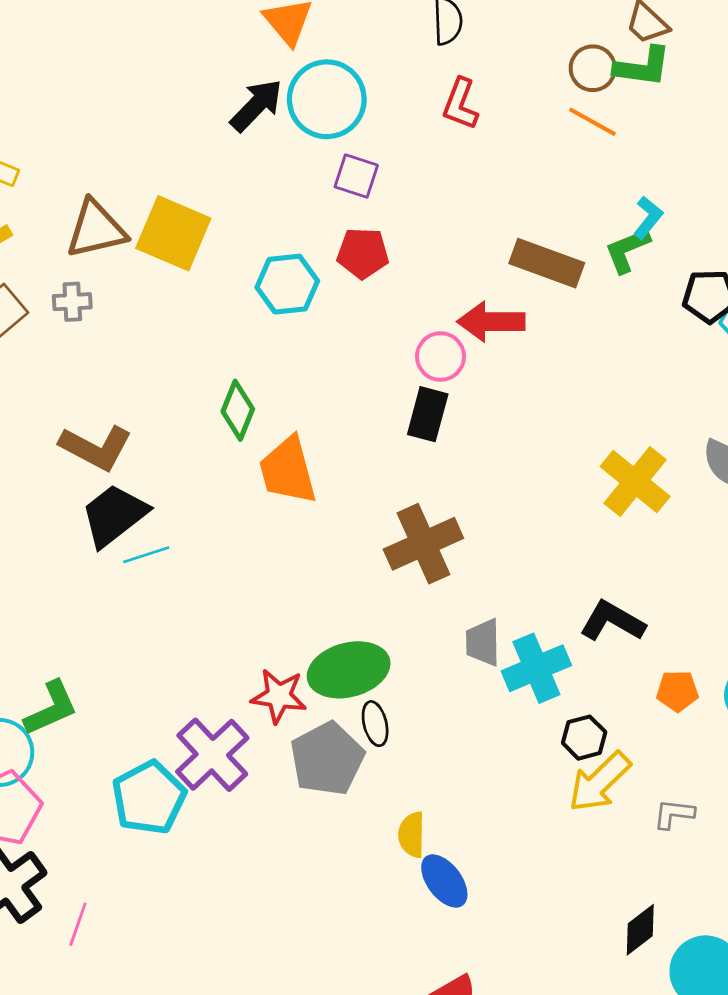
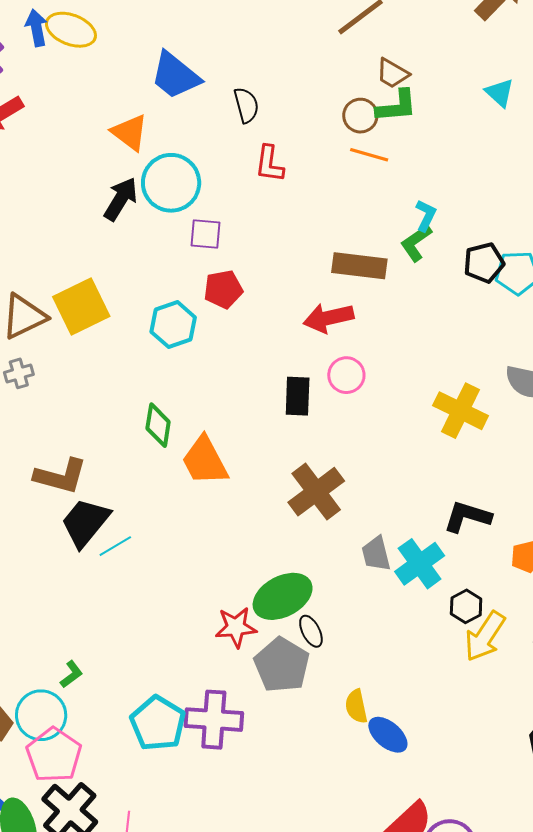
yellow square: (173, 233) -> (81, 306), turned -36
pink circle: (440, 357) -> (346, 375), moved
green L-shape: (51, 708) -> (71, 674), size x0.6
purple cross: (212, 755) -> (214, 720), moved, turned -30

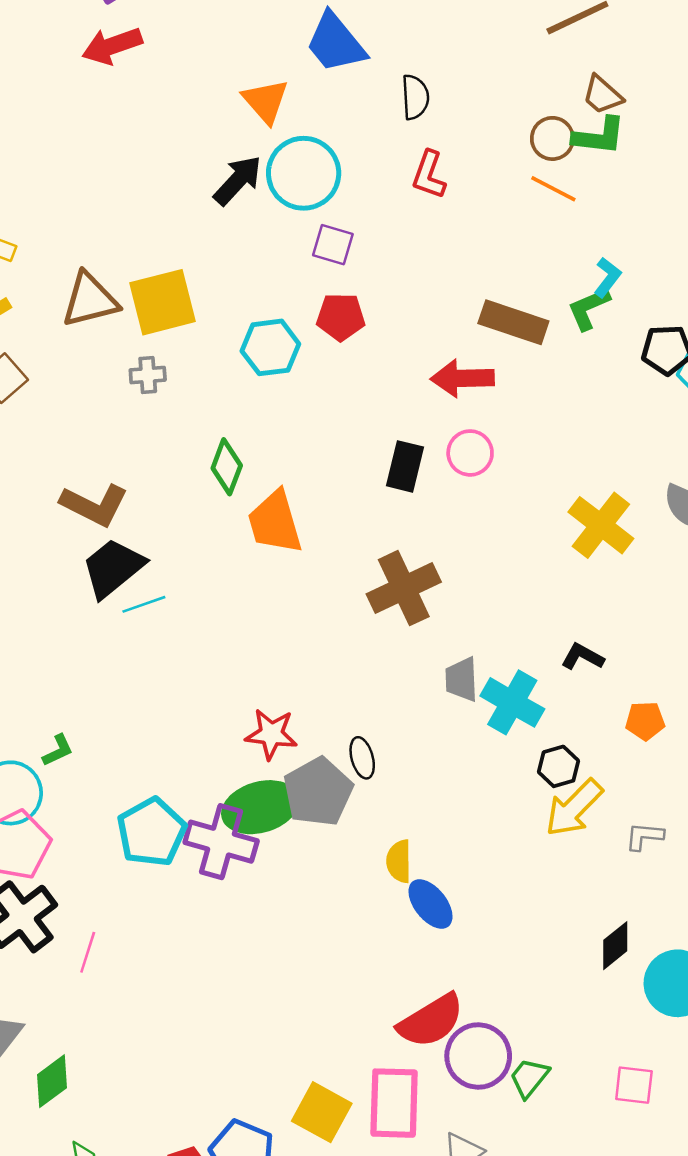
gray cross: (19, 373) -> (148, 375), moved
black L-shape: (467, 517) -> (583, 657), size x0.7
cyan cross: (420, 564) -> (512, 702), turned -36
green ellipse: (283, 596) -> (260, 807), moved

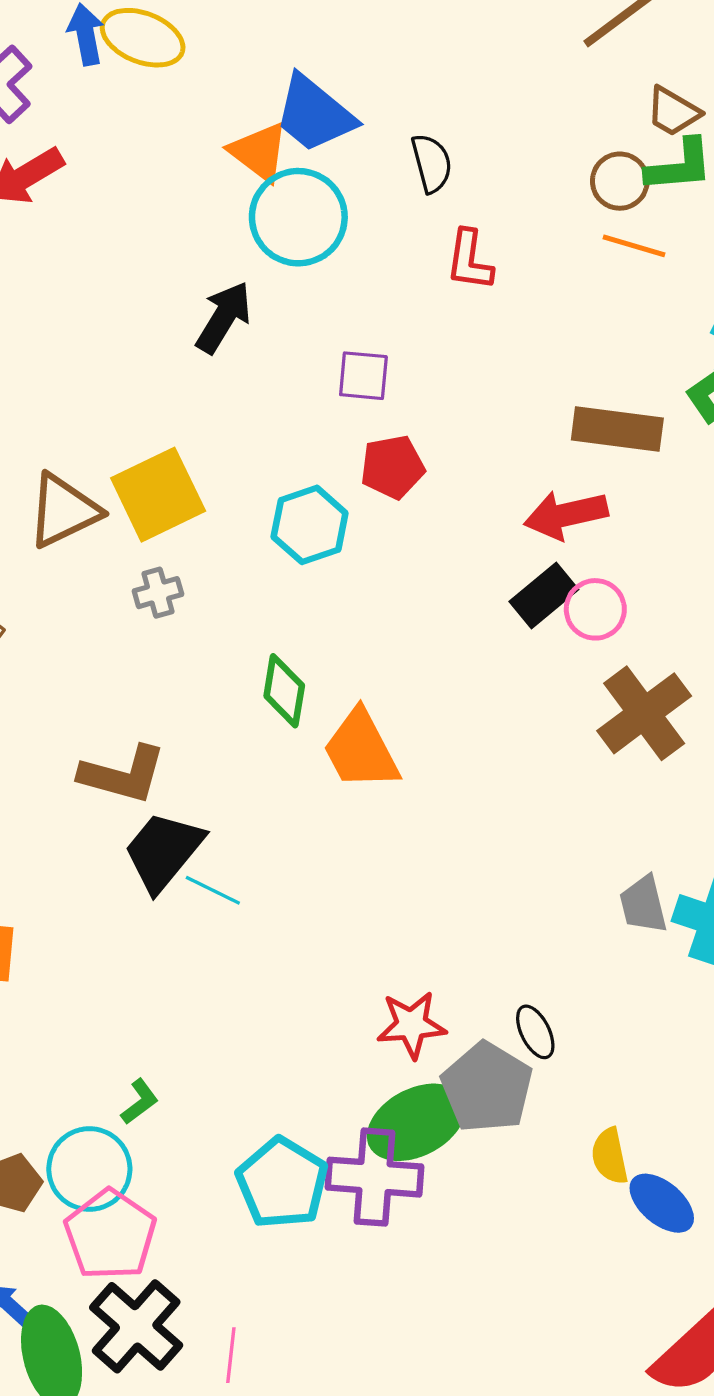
orange triangle: (266, 101) -> (259, 152), moved
cyan circle: (304, 173) -> (298, 217), moved
black rectangle: (405, 466) -> (544, 595), moved, turned 48
brown cross: (404, 588) -> (644, 713), moved
cyan line: (144, 604) -> (213, 890), turned 57

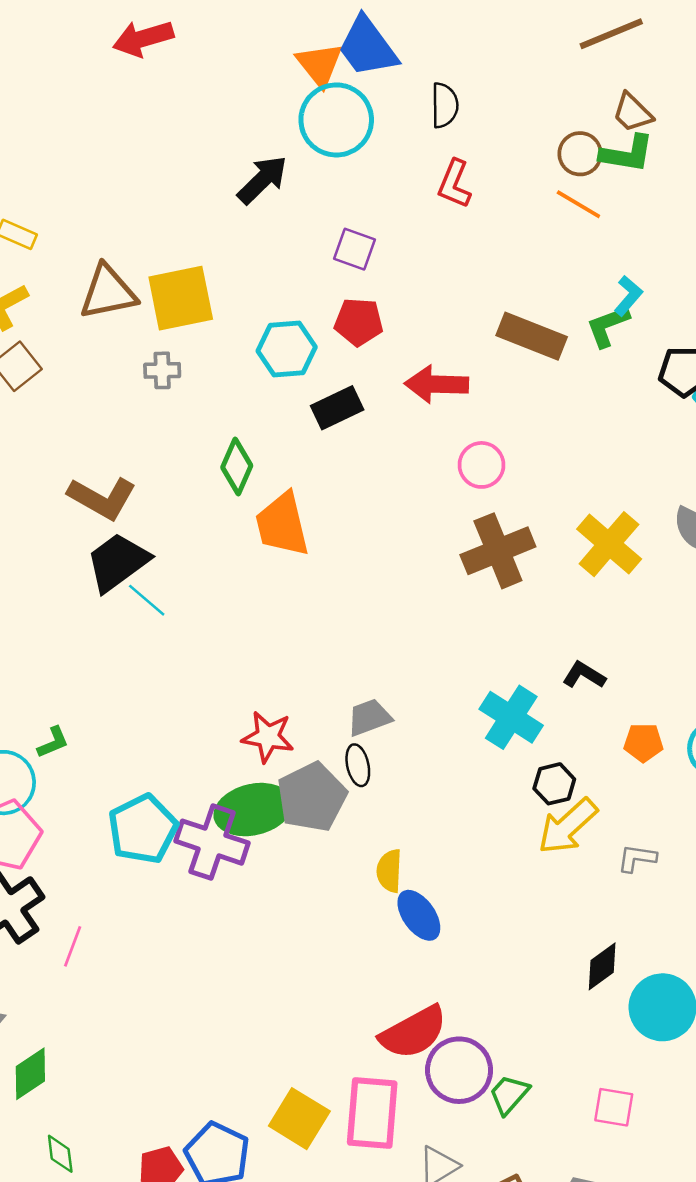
red arrow: (566, 515) -> (437, 384), moved
black rectangle: (544, 595) -> (337, 408), moved
gray trapezoid: (643, 905) -> (369, 717), moved, turned 69

